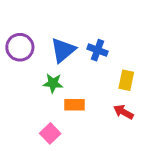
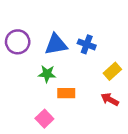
blue triangle: (63, 50) -> (56, 44), turned 30
yellow rectangle: (126, 80) -> (112, 71), turned 36

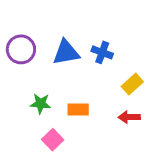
green star: (47, 74) -> (41, 104), moved
red arrow: (110, 99) -> (129, 117), turned -30

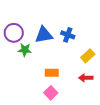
green star: (41, 104) -> (25, 50), moved
pink square: (53, 140) -> (51, 93), moved

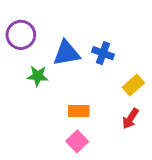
purple circle: (14, 33) -> (21, 35), moved
red arrow: (86, 78) -> (130, 119), turned -56

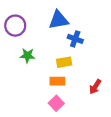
blue triangle: (66, 53) -> (59, 20), moved
yellow rectangle: (133, 85) -> (64, 62), moved, turned 32

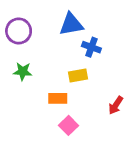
green star: (27, 56) -> (23, 71), moved
orange rectangle: (57, 81) -> (58, 98), moved

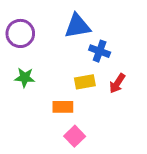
red arrow: (116, 105) -> (117, 83), moved

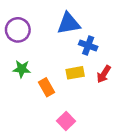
orange rectangle: (63, 107) -> (46, 87), moved, turned 60

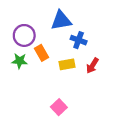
purple circle: (18, 30) -> (24, 35), moved
orange rectangle: (46, 87) -> (42, 53), moved

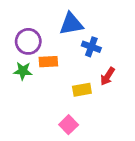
orange rectangle: (42, 53) -> (48, 62), turned -63
yellow rectangle: (67, 64) -> (82, 90), moved

